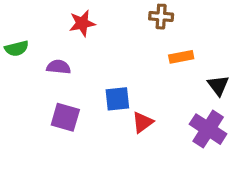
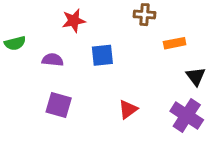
orange rectangle: (181, 57) -> (175, 43), moved
blue square: (117, 99) -> (102, 55), moved

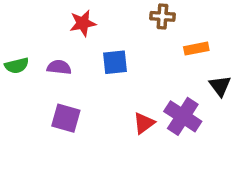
green semicircle: (15, 43) -> (17, 66), moved
purple cross: (187, 116) -> (183, 116), moved

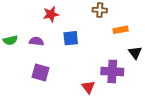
purple cross: (183, 116) -> (112, 71), turned -30
red triangle: (144, 123) -> (88, 87), moved, turned -32

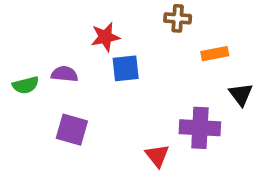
red star: (51, 14) -> (105, 37), moved
green semicircle: (10, 40) -> (26, 85), moved

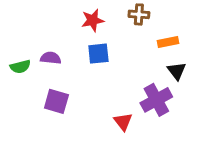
red star: (105, 37) -> (93, 20), moved
black triangle: (241, 94) -> (177, 71), moved
purple cross: (200, 128) -> (156, 100), turned -32

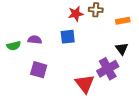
red star: (93, 20) -> (76, 14), moved
orange rectangle: (168, 42) -> (123, 21), moved
red triangle: (123, 122) -> (85, 84), size x1.5

